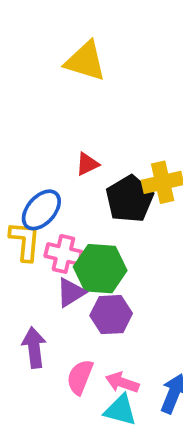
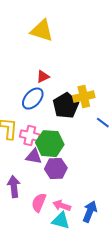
red triangle: (87, 164) -> (43, 77), moved
blue ellipse: (41, 210) -> (33, 99), moved
purple triangle: (71, 293) -> (34, 157), turned 42

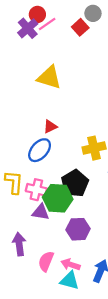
black pentagon: (66, 106) -> (75, 183), moved
purple hexagon: (56, 169) -> (78, 229), moved

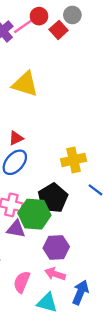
red circle: (37, 14) -> (39, 16), moved
red triangle: (50, 127) -> (16, 138), moved
pink arrow: (71, 264) -> (55, 274), moved

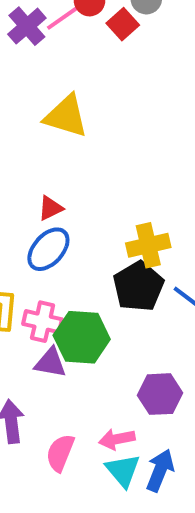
black pentagon: (53, 198) -> (138, 286), moved
purple hexagon: (56, 247) -> (160, 394), moved
pink arrow: (55, 274) -> (117, 439), turned -30
cyan triangle: (47, 303) -> (123, 470), moved, turned 35

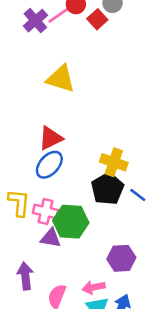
red triangle: (50, 208) -> (51, 138), size x1.5
yellow cross: (148, 245) -> (114, 162), turned 32

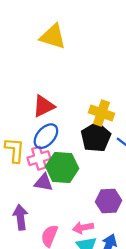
red triangle: (51, 138) -> (44, 106), moved
blue ellipse: (49, 165) -> (46, 136), moved
pink cross: (46, 211) -> (39, 158), turned -30

